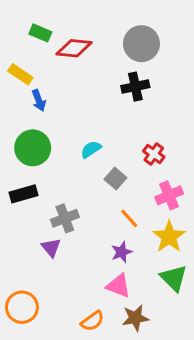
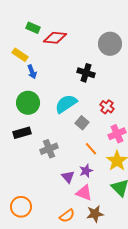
gray circle: (141, 44) -> (110, 44), moved
black cross: (135, 87) -> (86, 73), moved, turned 30
cyan semicircle: (91, 149) -> (66, 104), size x1.6
purple triangle: (51, 247) -> (68, 177), moved

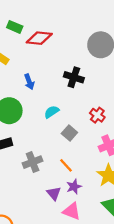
blue arrow: (32, 72) -> (29, 82), moved
cyan semicircle: (66, 104) -> (52, 112), size x0.6
orange line: (91, 149) -> (66, 165), moved

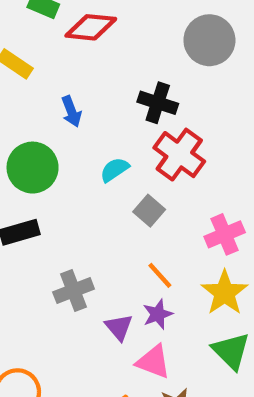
red cross: (97, 115) -> (179, 155), moved, size x1.6
gray cross: (33, 162) -> (74, 291), moved
orange line: (66, 165) -> (160, 275), moved

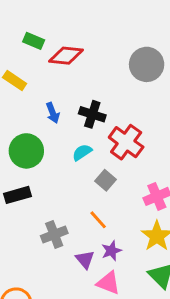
black cross: (158, 103) -> (92, 114), moved
orange line: (160, 275) -> (98, 220), moved

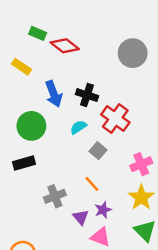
red diamond: (66, 56) -> (65, 46), turned 32
blue arrow: (53, 113) -> (54, 94), size x1.5

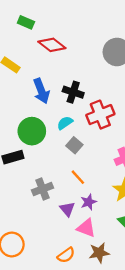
green rectangle: (38, 33) -> (26, 22), moved
red cross: (115, 119) -> (100, 115), turned 32
green circle: (31, 126) -> (32, 131), moved
gray square: (98, 151) -> (74, 145), moved

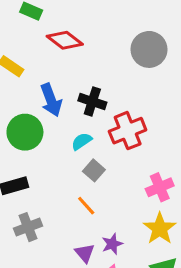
green circle: (32, 131) -> (25, 132), moved
orange line: (78, 177) -> (86, 206), moved
gray cross: (42, 189) -> (28, 227), moved

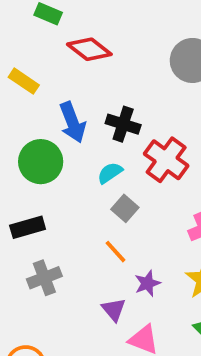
red cross: (128, 131) -> (166, 160), turned -32
purple star: (112, 244) -> (147, 283), moved

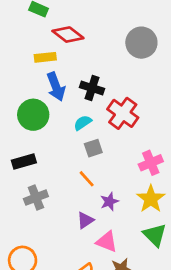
yellow rectangle: (24, 81) -> (45, 57), moved, turned -40
gray square: (125, 208) -> (93, 148), turned 30
purple triangle: (114, 310) -> (85, 220), turned 36

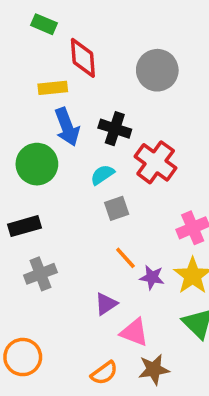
red diamond: (68, 35) -> (83, 58), turned 48
gray circle: (141, 43) -> (157, 70), moved
orange line: (87, 179) -> (125, 258), moved
purple star: (109, 202) -> (152, 277), moved, turned 30

